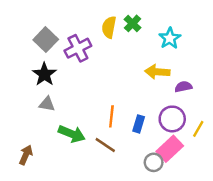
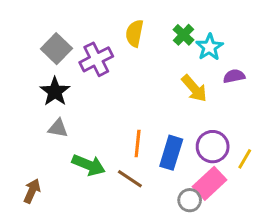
green cross: (133, 23) -> (183, 35), moved
yellow arrow: (157, 72) -> (194, 88), turned -135
purple semicircle: (183, 87) -> (234, 76), moved
blue rectangle: (139, 124) -> (171, 153), size x1.5

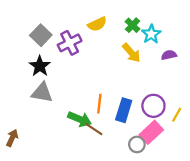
yellow semicircle: (135, 33) -> (97, 24), turned -126
yellow arrow: (194, 88) -> (131, 53), moved
gray triangle: (58, 128) -> (42, 93), size x1.5
green arrow: (89, 165) -> (79, 119), moved
brown arrow: (32, 191) -> (12, 138), moved

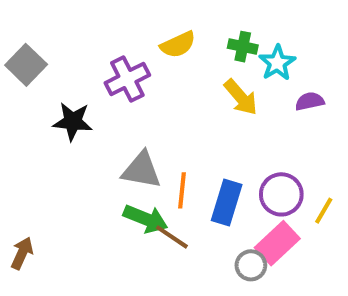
green cross: (132, 25) -> (243, 47), turned -32
gray square: (41, 35) -> (26, 65), moved
black star: (40, 66) -> (73, 122), turned -30
gray triangle: (42, 93) -> (142, 170), moved

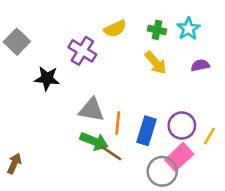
cyan star: (277, 63) -> (188, 29), moved
purple cross: (127, 79) -> (82, 51), turned -32
gray circle: (251, 265) -> (162, 171), size x1.5

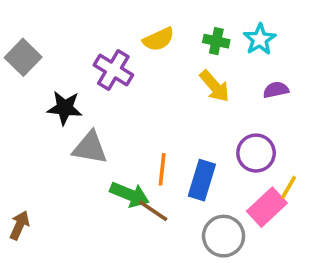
gray triangle: (92, 110) -> (90, 148), moved
purple circle: (182, 126) -> (256, 153), moved
pink rectangle: (179, 157) -> (267, 207), moved

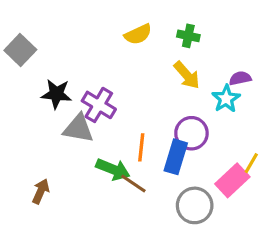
cyan star: (260, 39) -> (226, 99), moved
purple cross: (113, 70) -> (99, 105), moved
purple circle: (256, 153) -> (191, 133), moved
brown arrow: (20, 225) -> (41, 191), moved

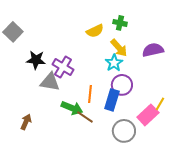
yellow semicircle: (138, 34) -> (95, 31), moved
purple semicircle: (240, 78) -> (153, 50), size x1.5
cyan star: (226, 99) -> (114, 63), moved

